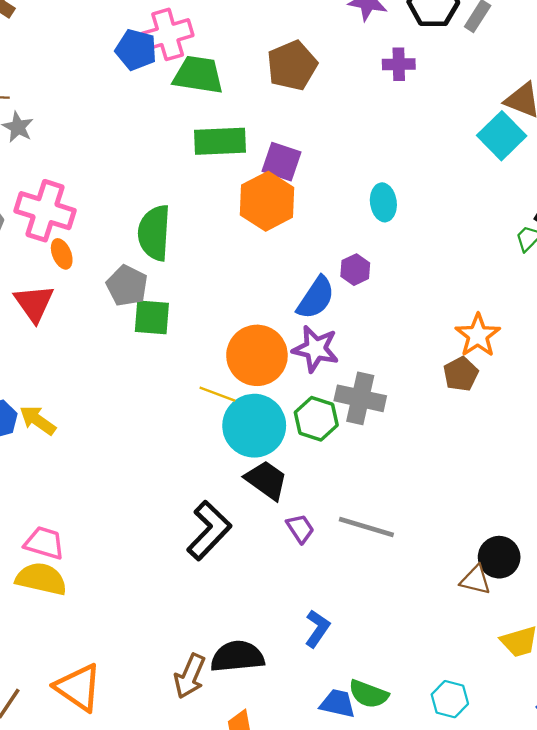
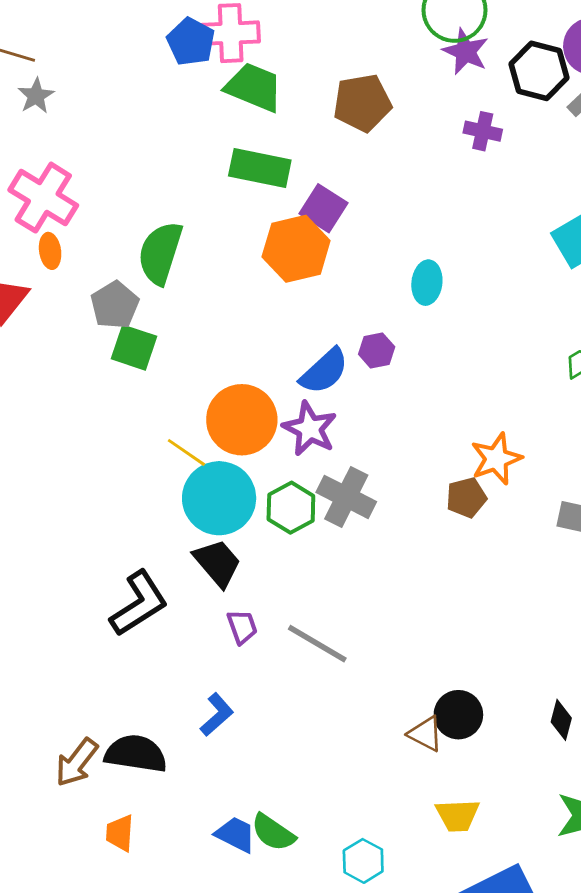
blue L-shape: (317, 629) -> (217, 715), moved

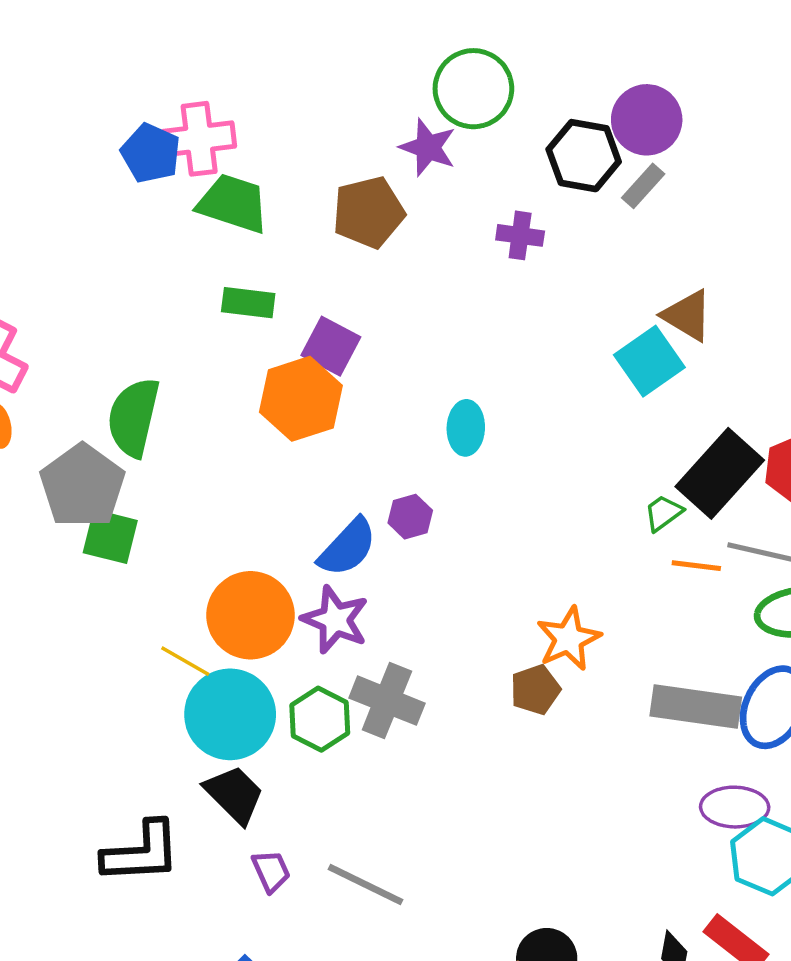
purple star: (466, 52) -> (428, 147), moved
green rectangle: (260, 168) -> (248, 303), size x0.7
gray pentagon: (115, 305) -> (82, 486), size x1.4
black L-shape: (139, 604) -> (141, 852), turned 34

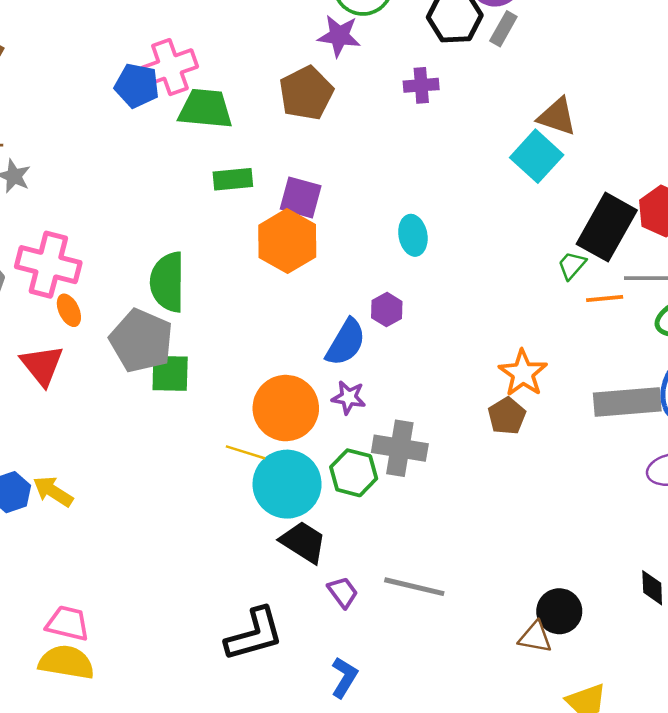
purple star: (335, 620) -> (349, 397), size x0.7
black L-shape: (141, 852) -> (254, 634), moved

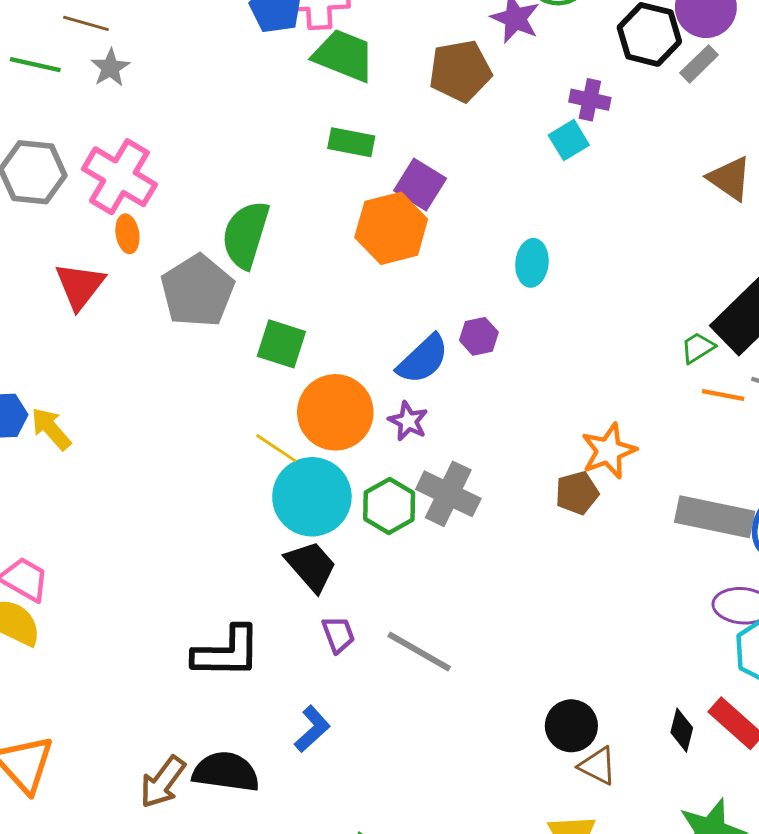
cyan square: (537, 156) -> (569, 140), moved, size x0.7
green square: (170, 373) -> (281, 344), moved
brown triangle: (535, 637) -> (598, 766), moved

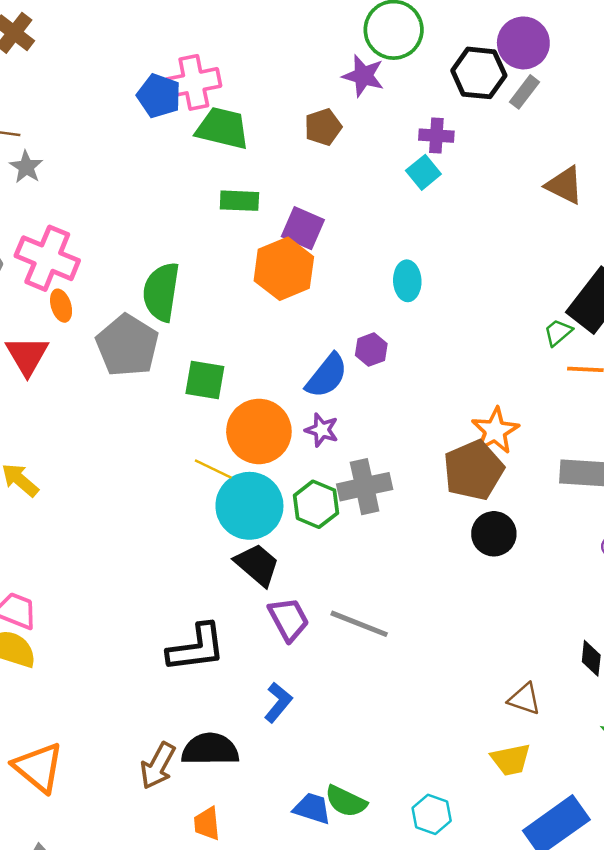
brown pentagon: (460, 71) -> (323, 127), size x0.7
brown pentagon: (577, 493) -> (473, 470), size x1.6
gray cross: (448, 494) -> (365, 487), turned -30
purple trapezoid: (338, 634) -> (289, 619), size x1.4
black circle: (571, 726) -> (494, 534), moved

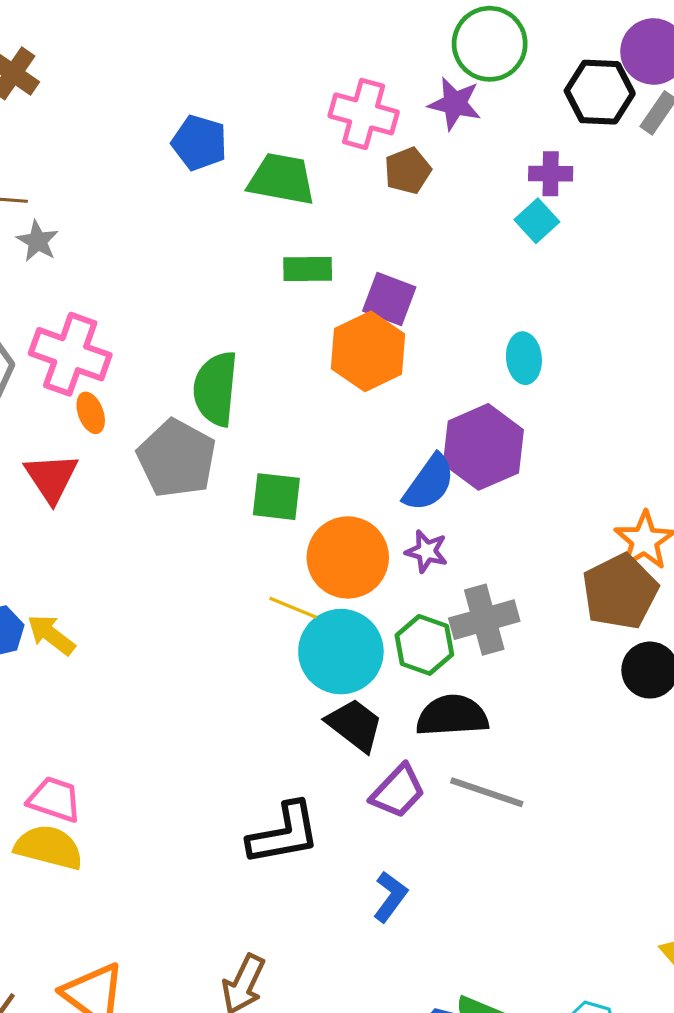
pink cross: (194, 82) -> (364, 114), moved, turned 30
purple hexagon: (371, 350) -> (483, 447), size x2.0
purple trapezoid: (289, 619) -> (398, 791), turned 75
black semicircle: (210, 749) -> (452, 716), moved

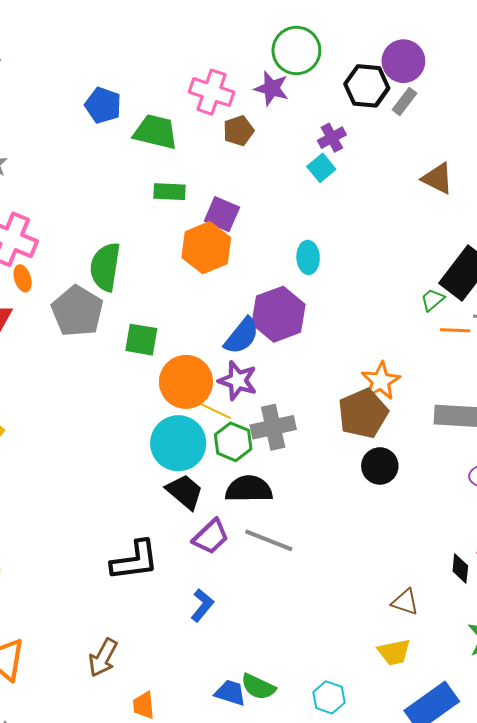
purple cross: (551, 174) -> (332, 138), turned -32
purple star: (427, 551) -> (238, 381), size x1.4
yellow line: (293, 608) -> (216, 411), moved

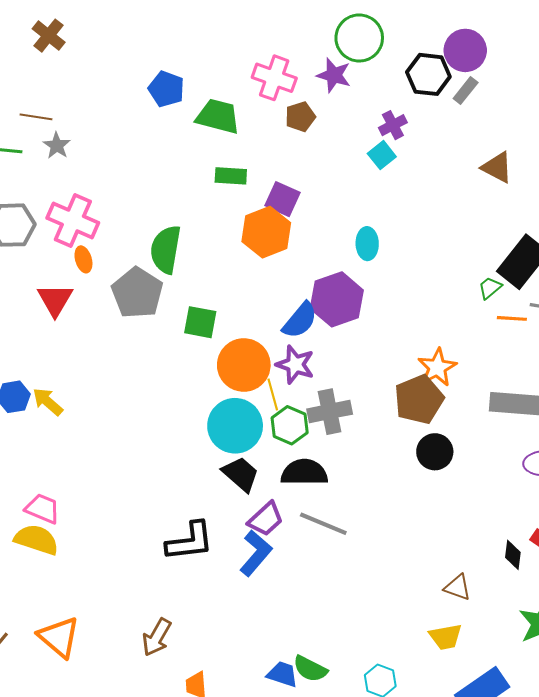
yellow line: (216, 411) -> (273, 395), turned 48
blue L-shape: (202, 605) -> (256, 553), moved, size x1.4

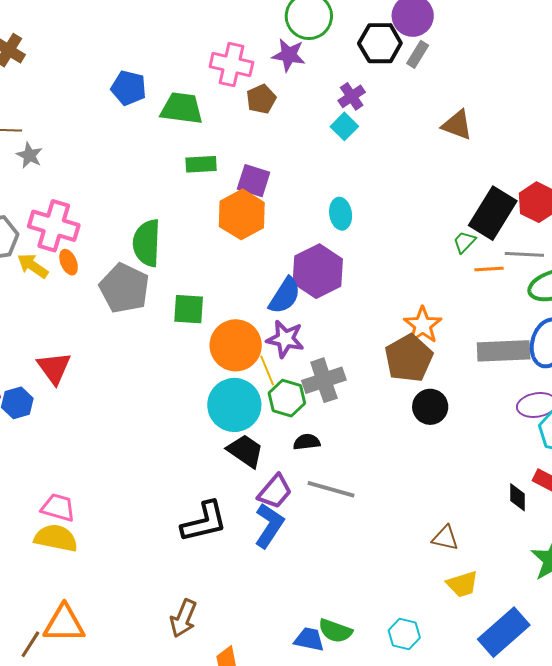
red triangle: (55, 300) -> (54, 368), moved
yellow arrow: (48, 402) -> (33, 266), moved
black semicircle: (304, 472) -> (307, 442), size x0.6
brown triangle: (458, 587) -> (445, 538), moved
orange triangle: (59, 637) -> (64, 624), moved, turned -33

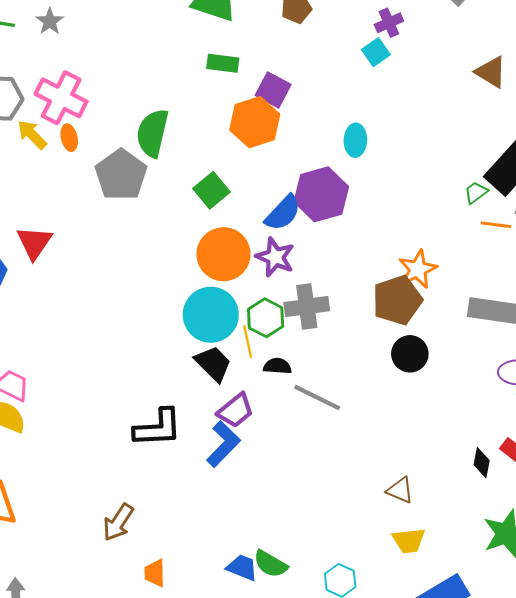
green square: (189, 309) -> (211, 190), moved, turned 36
yellow line: (267, 370) -> (248, 342), moved
gray line: (331, 489) -> (317, 397), moved

